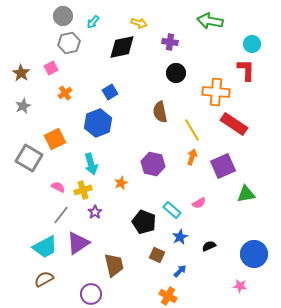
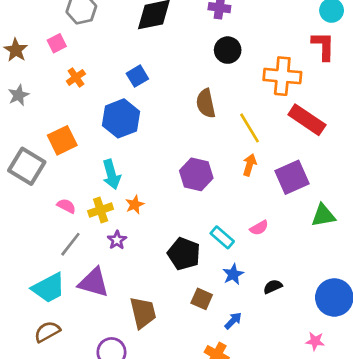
orange star: (121, 183) -> (135, 205), moved
purple triangle: (78, 243) -> (94, 282), turned 50

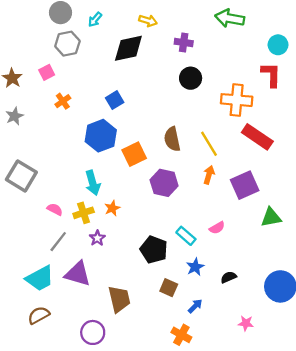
brown semicircle: (206, 103) -> (172, 139), moved
orange square: (62, 140) -> (134, 154), moved
pink star: (315, 341) -> (246, 323), moved

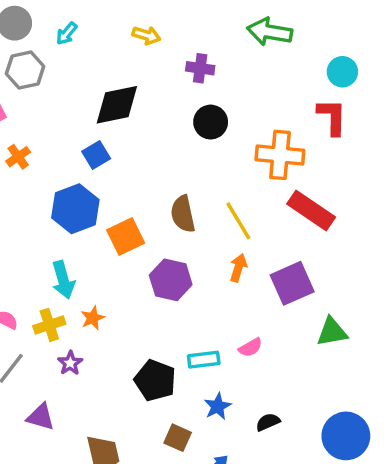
black diamond: (128, 48) -> (117, 105), moved
cyan rectangle: (186, 236) -> (204, 360), turned -48
purple triangle: (78, 274) -> (41, 417), size x0.7

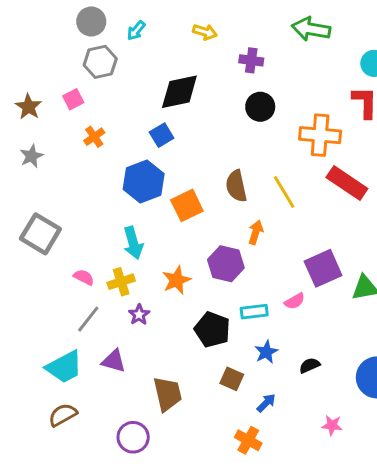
orange arrow: (238, 268) -> (256, 232), moved
purple hexagon: (171, 280) -> (226, 264), moved
purple square: (292, 283) -> (323, 268), moved
orange star: (93, 318) -> (176, 280), moved, size x1.4

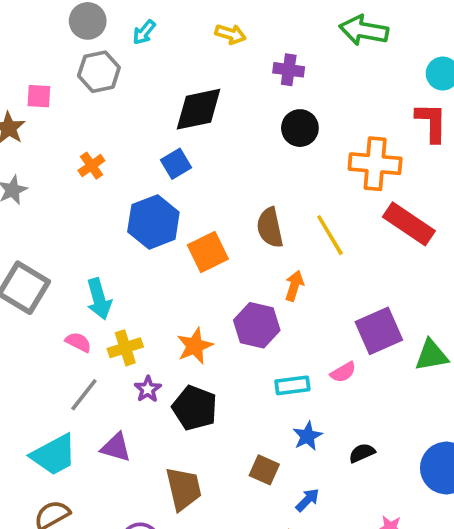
pink square: (73, 99) -> (39, 96), moved, turned 30
cyan arrow: (133, 243) -> (99, 299), moved
black pentagon: (212, 330) -> (195, 408), moved

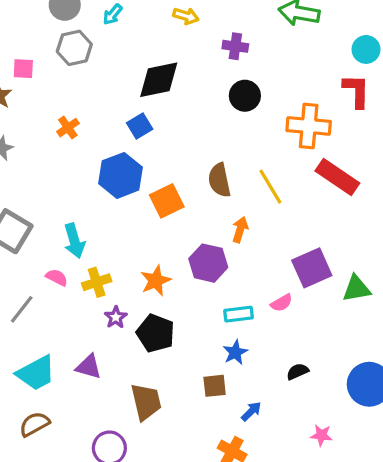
gray line: (84, 395) -> (22, 309), moved
blue star: (307, 436) -> (235, 352), moved
brown square: (264, 470) -> (215, 386), turned -30

